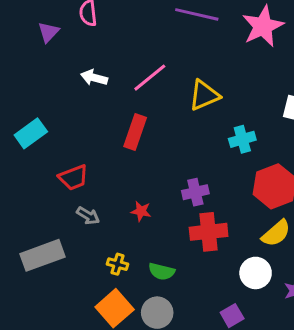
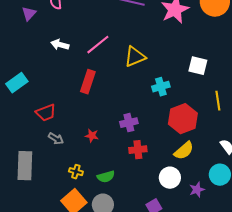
red cross: (209, 232) -> (138, 150), size x0.7
gray rectangle: (43, 255) -> (25, 166), turned -68
green semicircle: (162, 271) -> (106, 177), turned -30

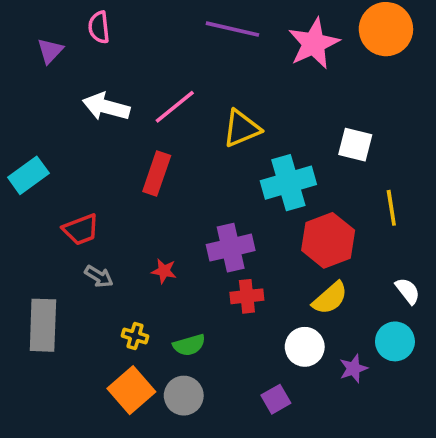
white arrow: (60, 45) -> (106, 107), size x1.4
cyan cross: (161, 87) -> (288, 183), size x1.6
purple cross: (129, 123) -> (231, 248), size x1.4

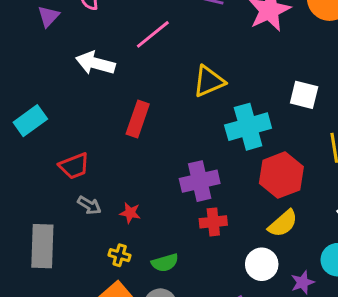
pink line: (175, 107) -> (153, 34), moved
red star: (164, 271) -> (130, 213), moved

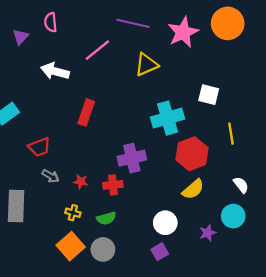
yellow triangle: (209, 81) -> (146, 65), moved
red cross: (213, 222) -> (113, 185), moved
white circle: (262, 264) -> (165, 223), moved

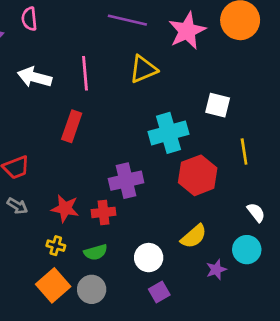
pink line: (97, 50) -> (85, 73), moved, turned -56
gray arrow: (51, 176) -> (17, 206), moved
red star: (81, 182) -> (65, 208), size x1.5
yellow semicircle: (193, 189) -> (194, 236), moved
white circle: (165, 223) -> (149, 258), moved

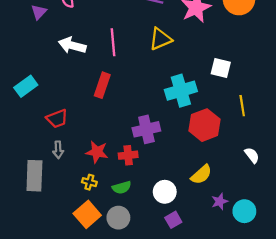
gray arrow: (17, 206) -> (58, 150), turned 56
cyan circle: (247, 250) -> (244, 211), moved

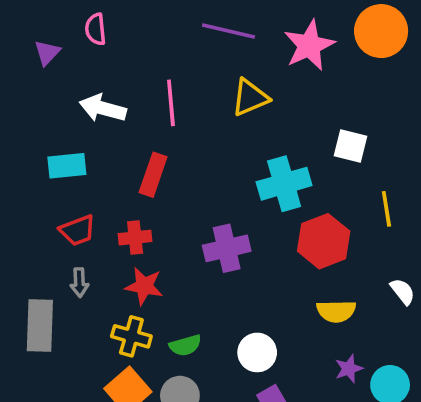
cyan rectangle: (26, 86) -> (67, 166), moved, turned 30
red cross: (128, 155) -> (135, 238), moved
yellow semicircle: (201, 175) -> (336, 311), moved, turned 40
yellow cross: (89, 182) -> (131, 336), size x1.5

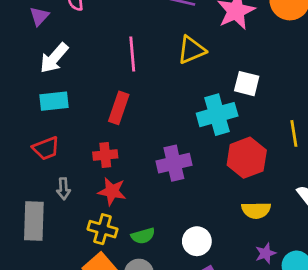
white arrow: (103, 108) -> (54, 58), moved, turned -64
white square: (351, 146) -> (247, 84), moved
red trapezoid: (78, 230) -> (46, 148), moved

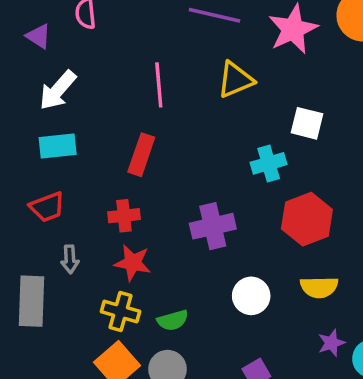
purple triangle: (39, 16) -> (39, 36), turned -40
cyan cross: (217, 115) -> (269, 163), size x0.7
white circle: (197, 241) -> (251, 296), moved

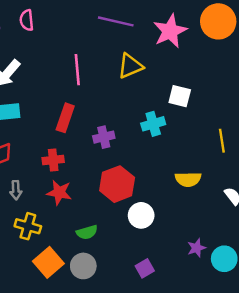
red hexagon: (307, 219) -> (117, 184), moved
purple cross: (213, 226) -> (104, 137), moved, size x0.7
yellow semicircle: (319, 287) -> (188, 179), moved
yellow cross: (120, 312) -> (28, 226), moved

